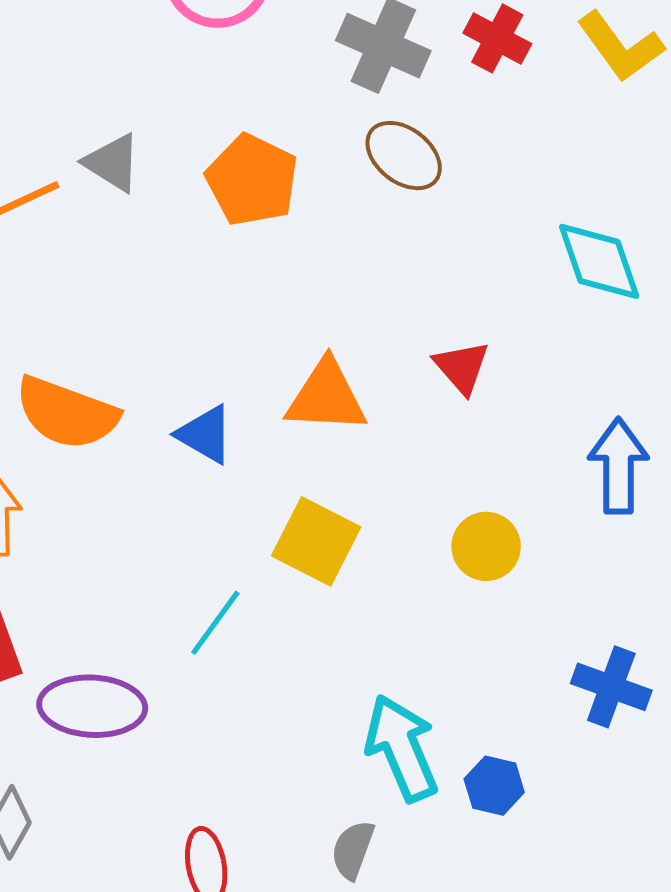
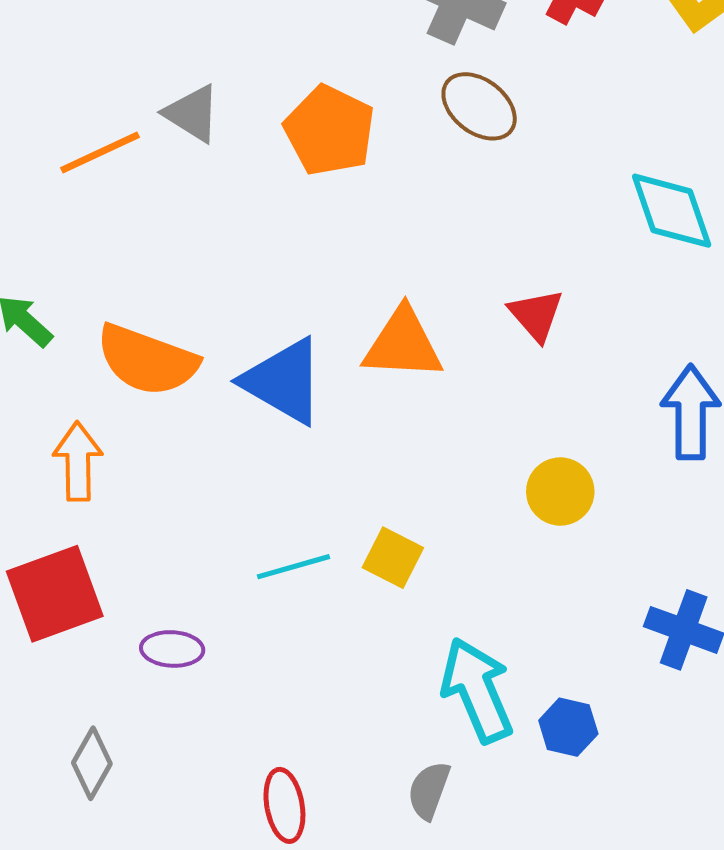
blue triangle: (205, 434) -> (283, 381), size x1.5
yellow square: (316, 541) -> (393, 558), moved, size x0.7
cyan line: (215, 623) -> (294, 567), turned 38
purple ellipse: (92, 706) -> (172, 649), size x0.6

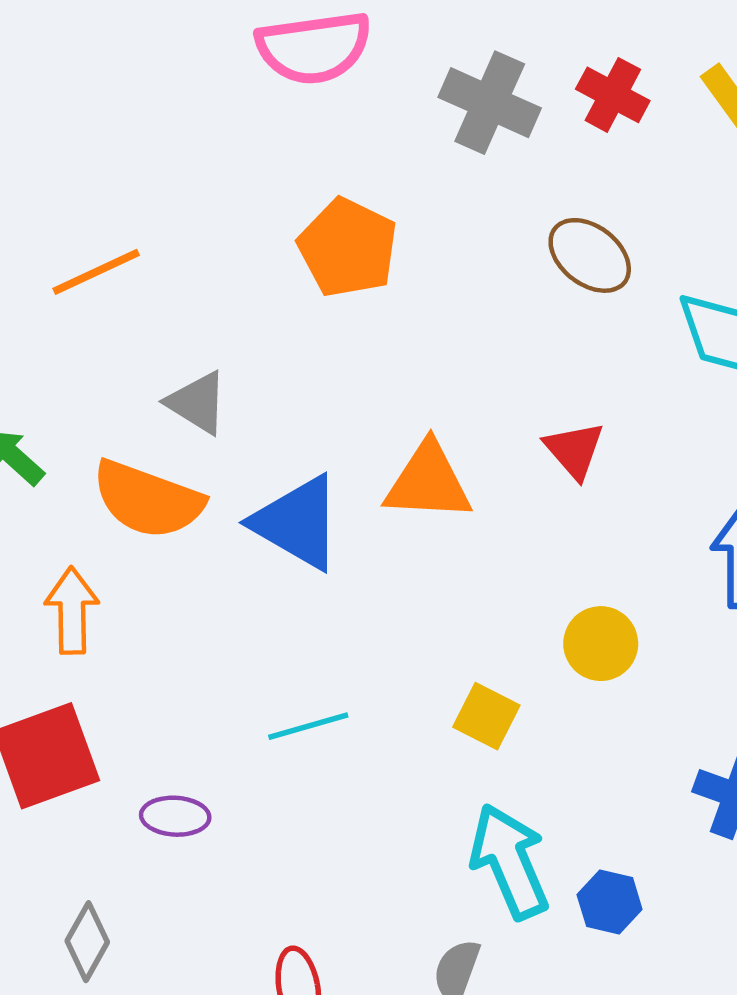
brown ellipse: (479, 106) -> (590, 255), moved
gray triangle: (192, 113) -> (197, 403), moved
yellow square: (393, 558) -> (486, 716), moved

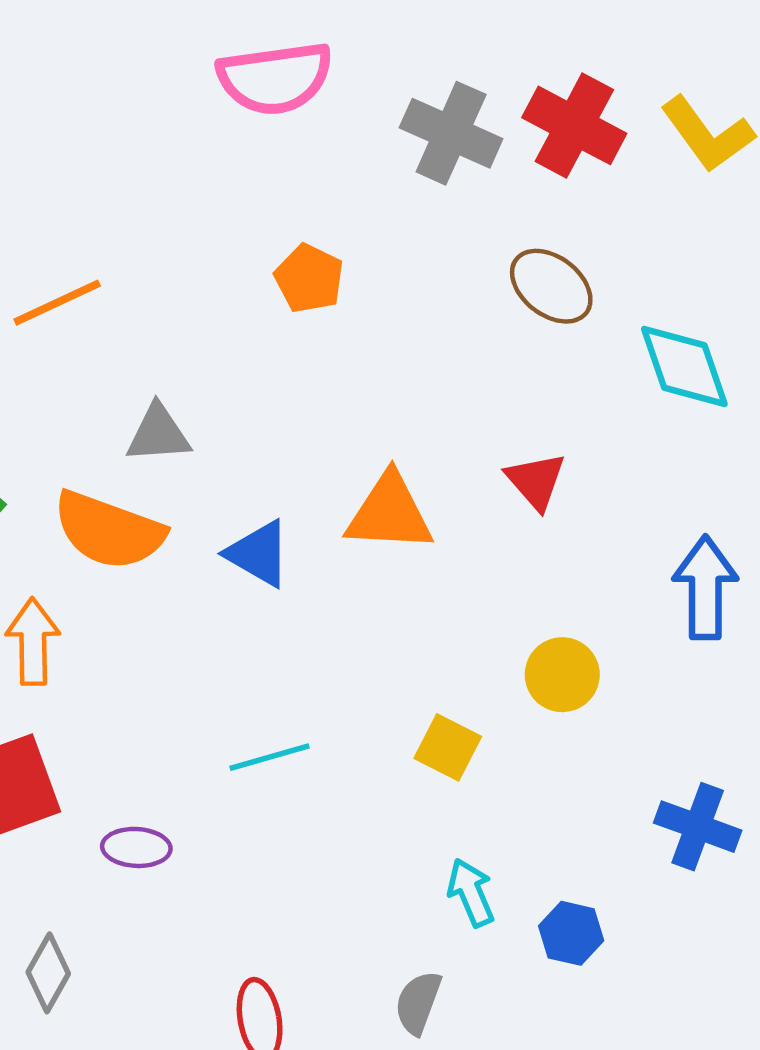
red cross: (613, 95) -> (574, 125), size x1.4
orange pentagon: (348, 248) -> (309, 278), size x0.7
gray triangle: (197, 403) -> (158, 434), turned -36
blue triangle: (297, 523) -> (258, 554), size x0.7
cyan arrow: (509, 861) -> (471, 893), size x0.6

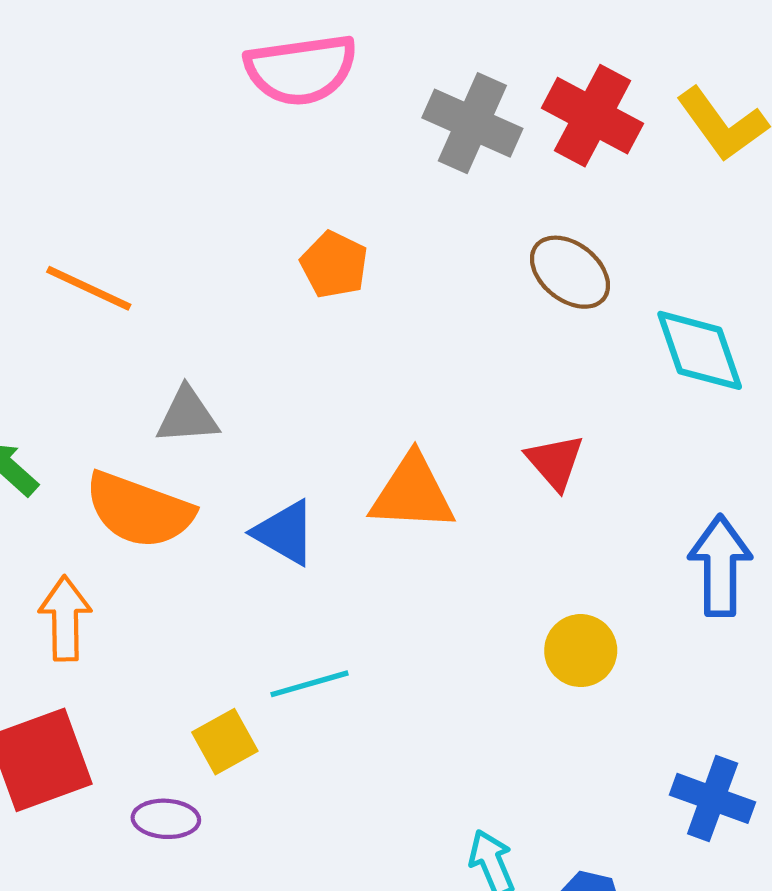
orange line: (57, 303) -> (89, 288), turned 50
yellow square: (448, 747) -> (225, 742), moved, turned 34
cyan line: (269, 757) -> (310, 684), moved

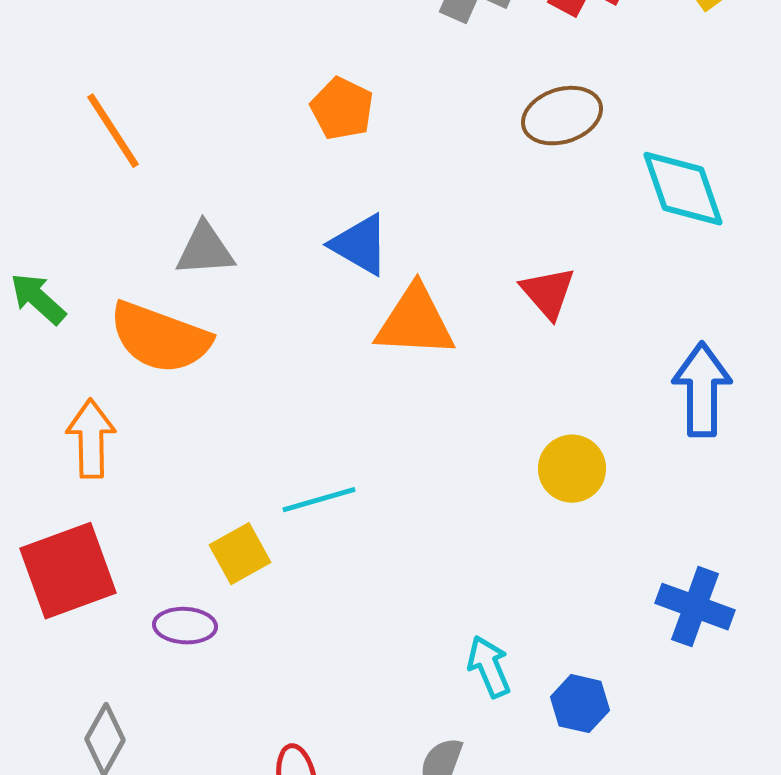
brown ellipse: (570, 272) -> (562, 116), turned -56
orange line: (89, 288) -> (113, 131), turned 32
blue triangle: (285, 533) -> (360, 245), moved

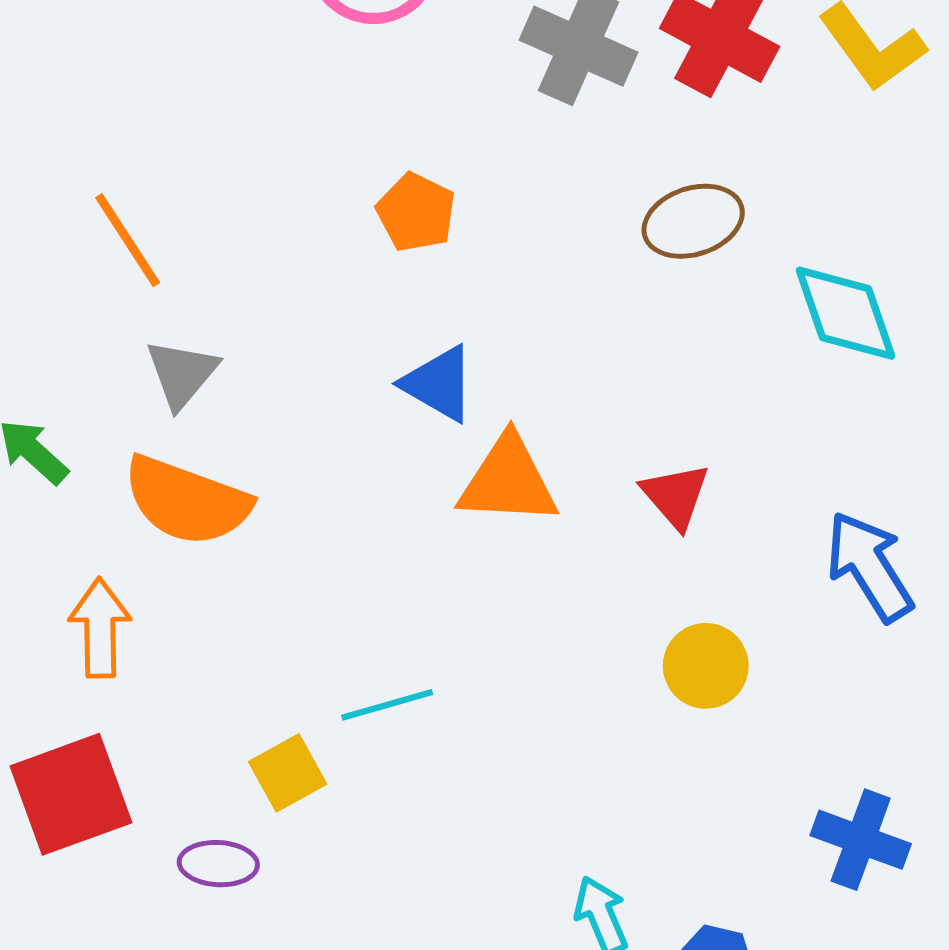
gray triangle: (205, 250) -> (182, 374), moved, turned -46
red triangle: (548, 293) -> (676, 496), moved
blue arrow: (702, 390) -> (869, 566), turned -32

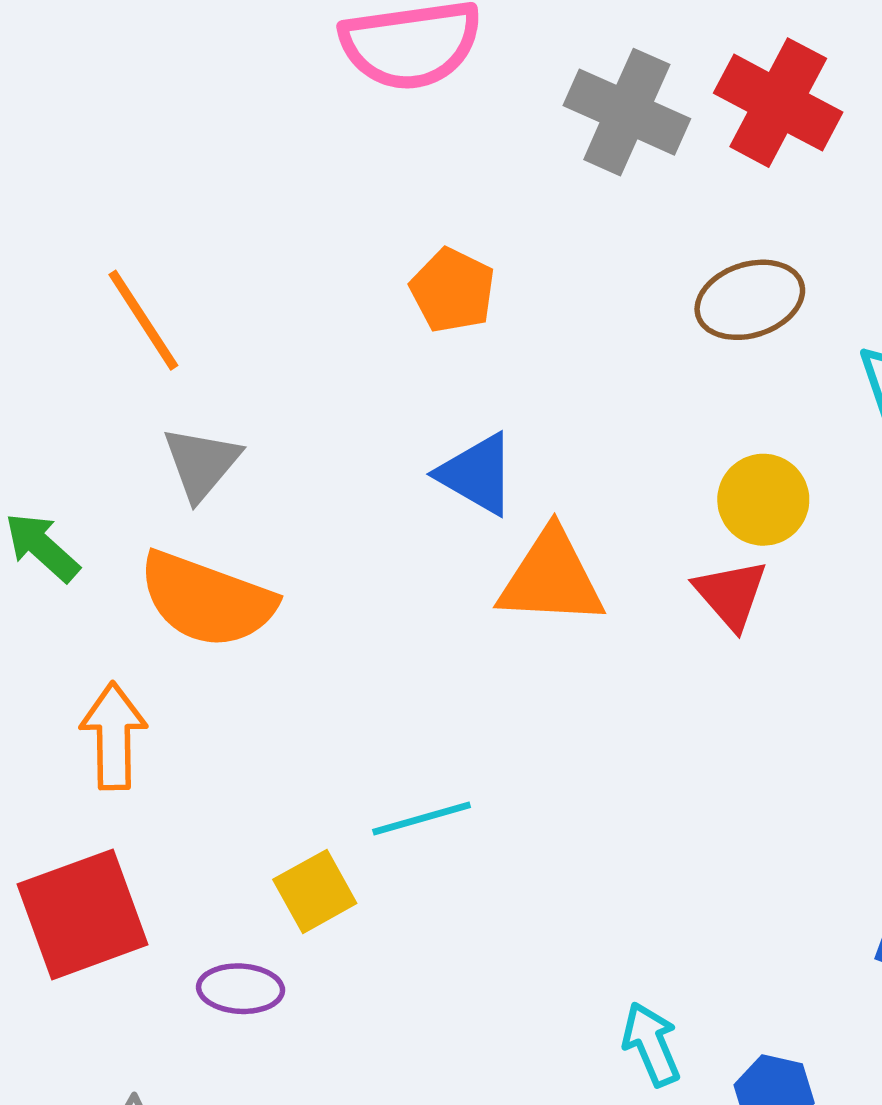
yellow circle: (706, 666) -> (763, 500), moved

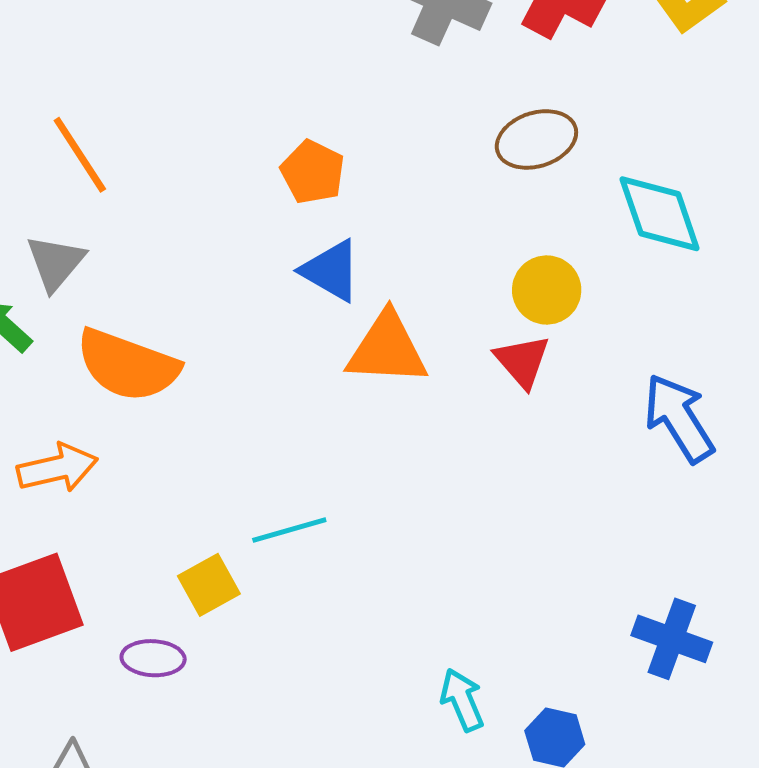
orange pentagon: (453, 290) -> (313, 172), moved
gray triangle: (201, 463) -> (55, 263), moved
orange arrow: (114, 736) -> (57, 468), turned 78

